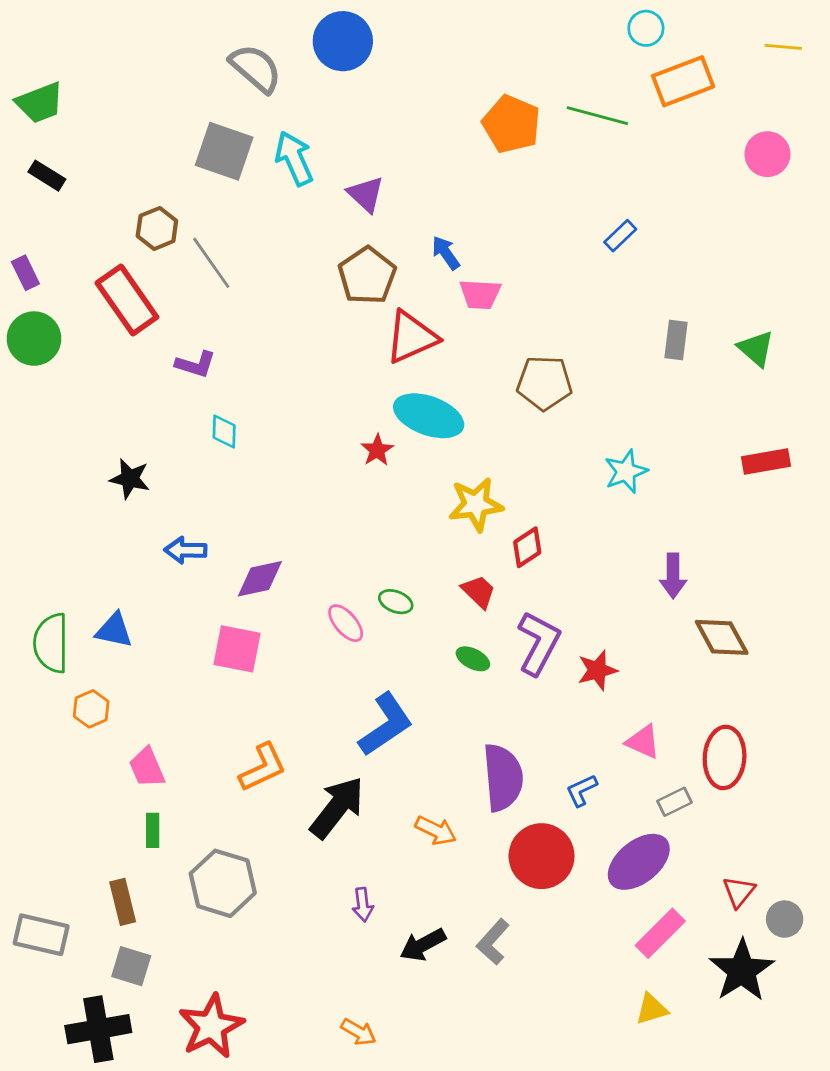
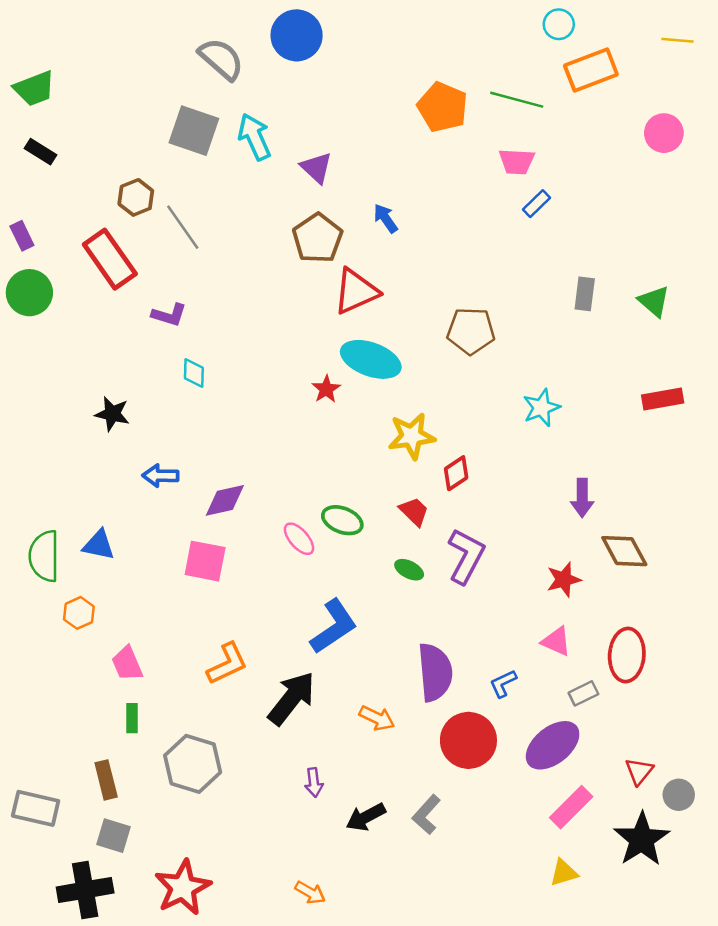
pink trapezoid: (480, 294) -> (517, 162), moved
green ellipse: (396, 602) -> (342, 520), size x1.4
red star: (597, 670) -> (564, 580), moved

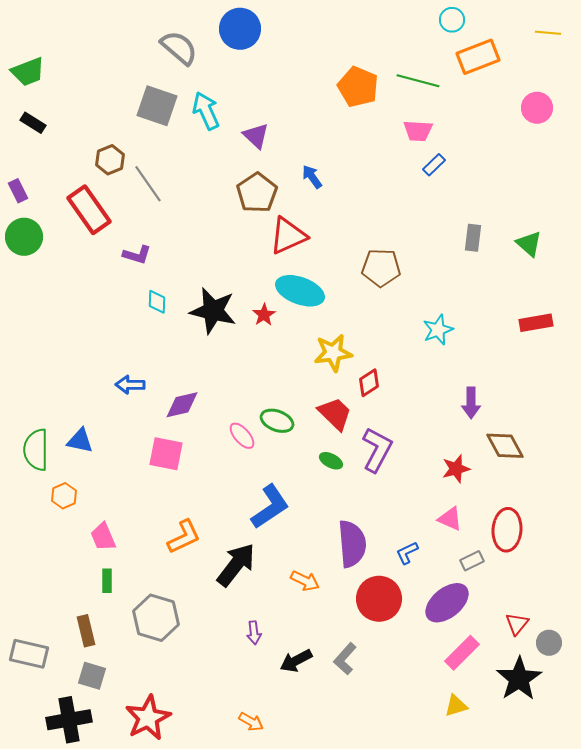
black star: (112, 414) -> (213, 311), moved, size x1.6
red trapezoid: (414, 512) -> (335, 414), size x1.4

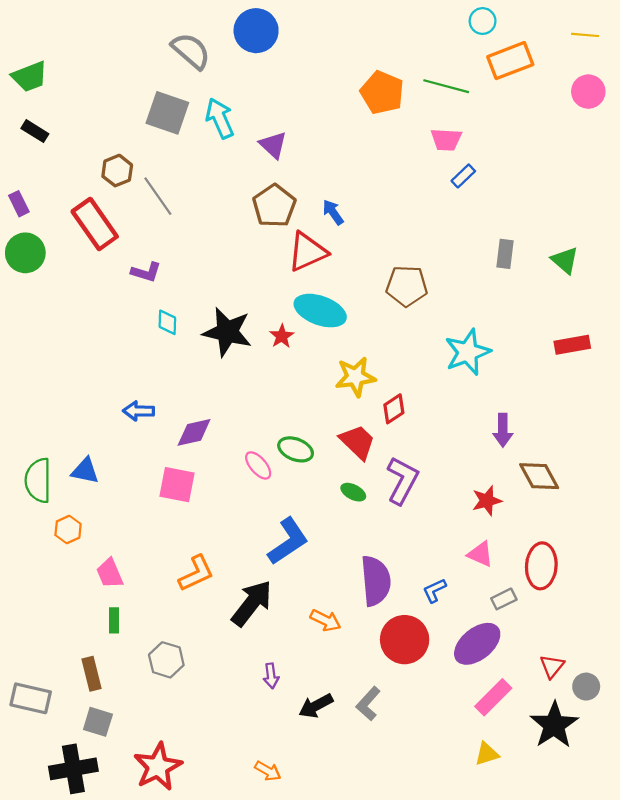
pink circle: (537, 108) -> (588, 92), moved
blue arrow: (312, 177) -> (333, 212), moved
cyan star: (438, 330) -> (468, 352), size x1.4
gray hexagon: (156, 618) -> (166, 660), size x0.7

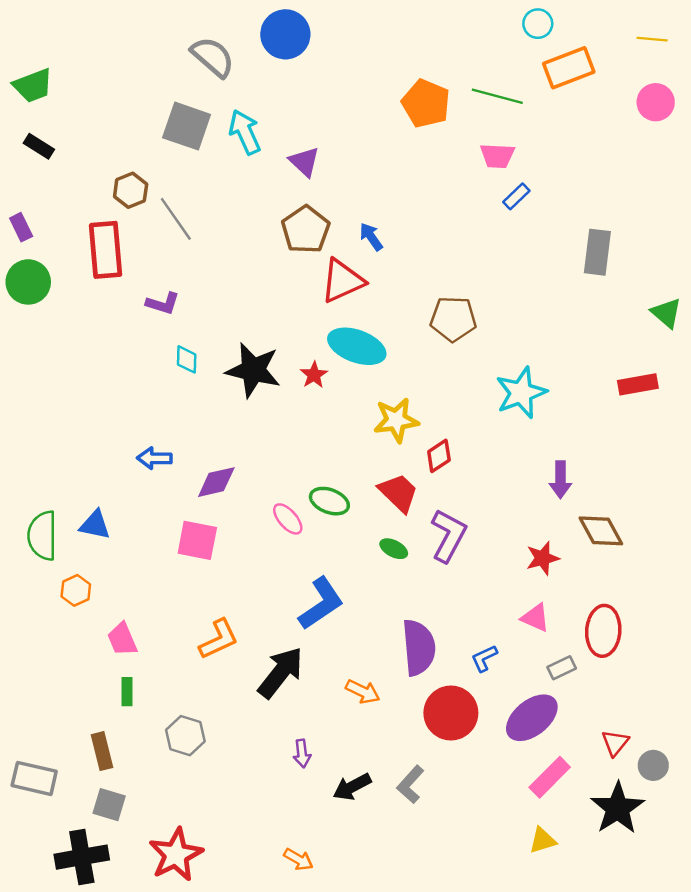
red rectangle: (95, 224) -> (106, 250), turned 30
gray rectangle: (505, 254) -> (597, 252), moved, size x1.4
green triangle: (565, 260) -> (666, 313), moved

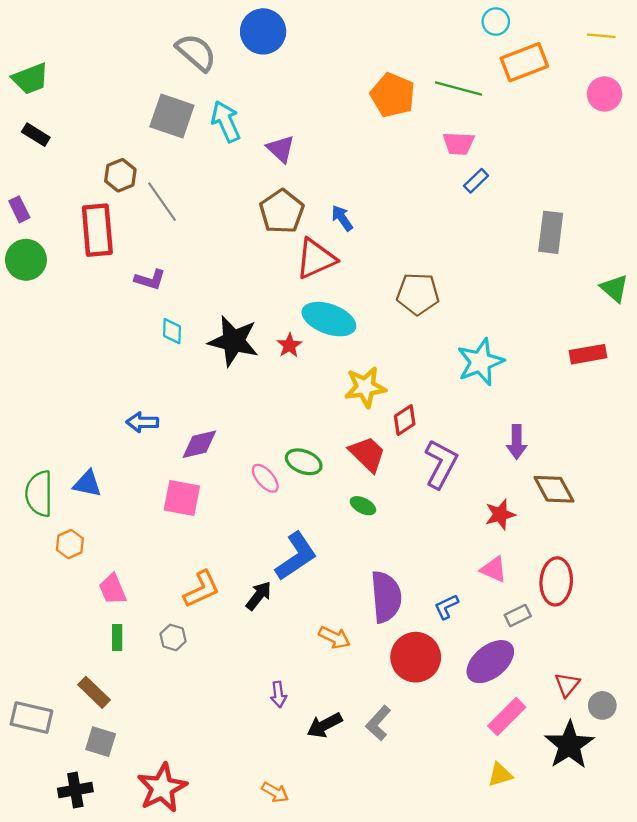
purple L-shape: (448, 536) -> (441, 464), moved
black arrow: (281, 673) -> (259, 596), moved, size x0.6
gray hexagon: (185, 736) -> (173, 637), moved, size x0.7
brown rectangle: (102, 751) -> (94, 692), turned -32
black cross: (82, 857) -> (75, 790), size x0.7

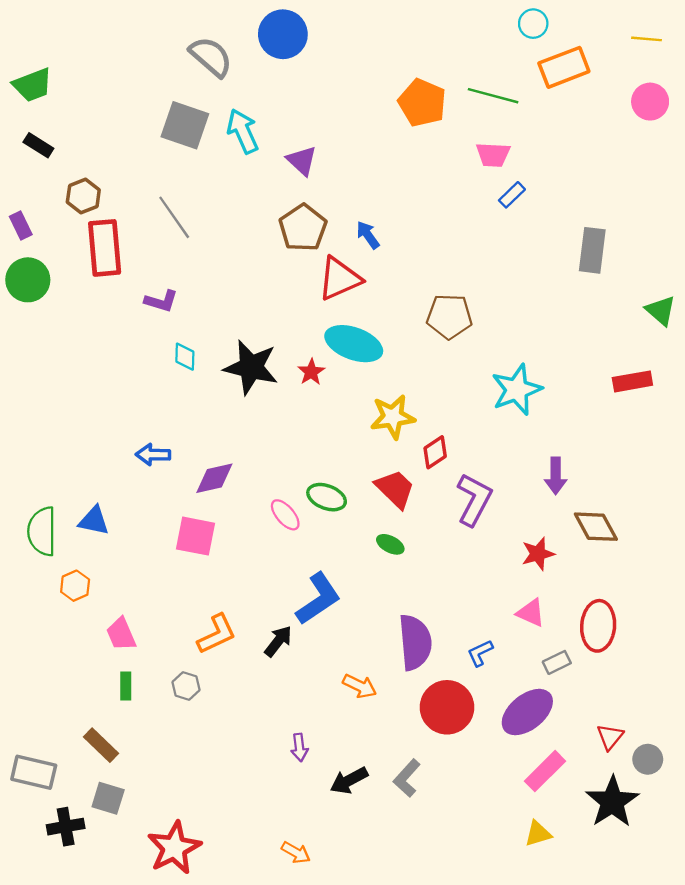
brown hexagon: (120, 175) -> (83, 196), moved
black cross: (75, 790) -> (66, 827), moved

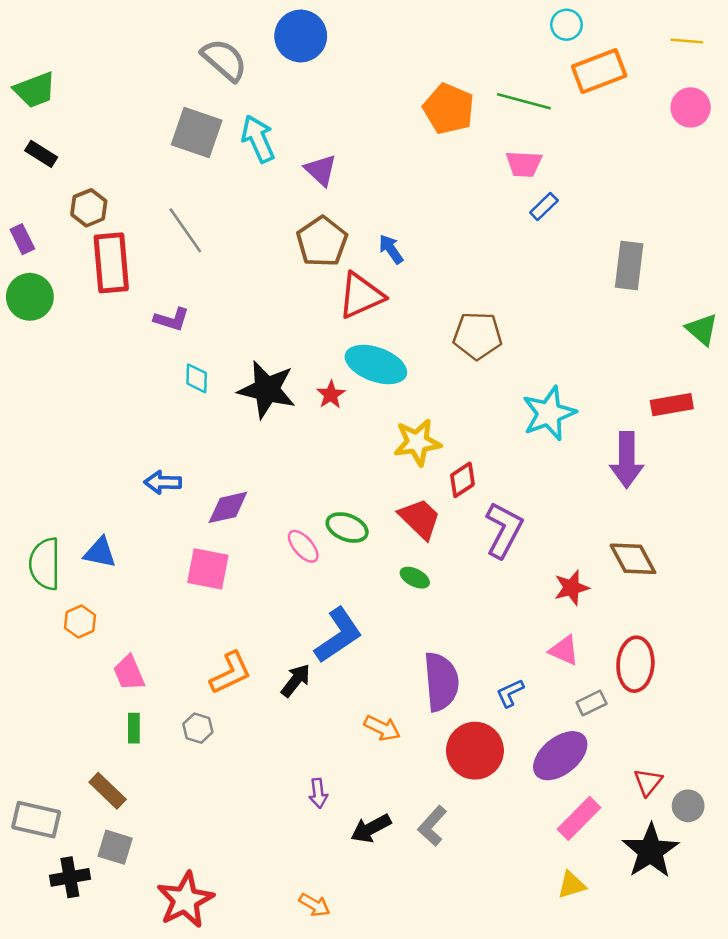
purple arrow: (556, 476) -> (627, 460), moved, size x1.4

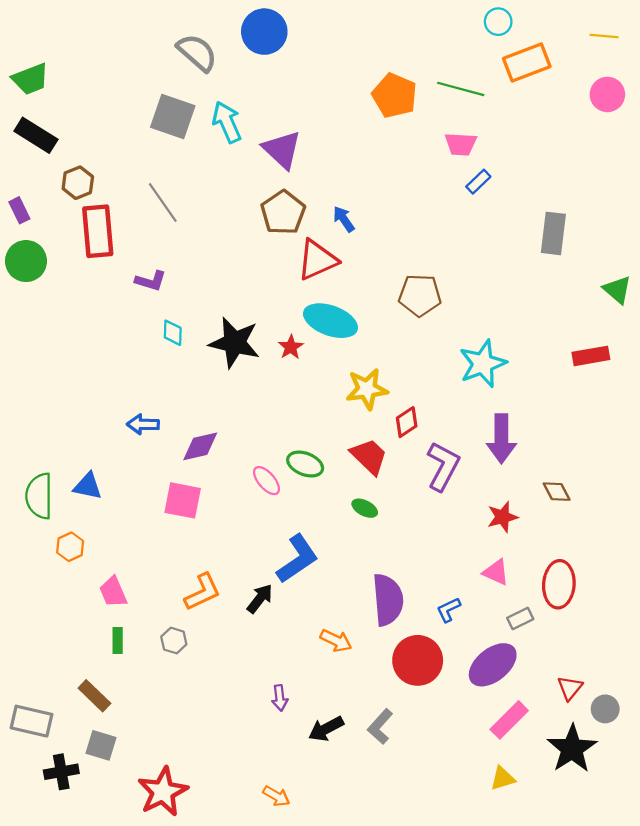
black rectangle: (41, 154) -> (36, 135), size x1.5
purple triangle: (321, 170) -> (282, 150), size x1.4
purple arrow: (627, 460) -> (501, 439), moved
brown diamond: (633, 559) -> (557, 492), size x0.7

